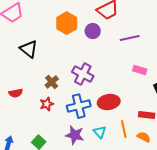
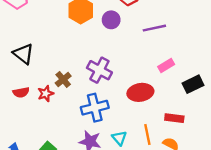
black triangle: (29, 49) -> (23, 54), moved
pink rectangle: (140, 70) -> (166, 65), turned -48
red ellipse: (109, 102) -> (140, 92), moved
red star: (47, 104) -> (46, 94), moved

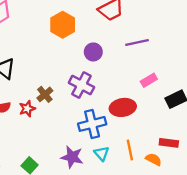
purple circle: (111, 20) -> (93, 52), moved
blue cross: (95, 108) -> (92, 124), moved
red rectangle: (174, 118) -> (169, 143), moved

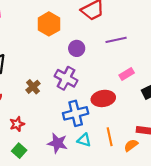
red star: (27, 109) -> (17, 124), moved
cyan triangle: (102, 153) -> (84, 140), turned -32
orange semicircle: (153, 159) -> (131, 145), turned -64

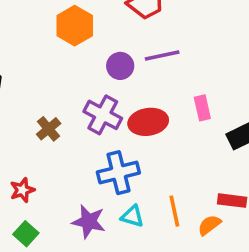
purple line: (116, 40) -> (162, 55), moved
pink rectangle: (127, 74) -> (202, 108), turned -72
red ellipse: (103, 98) -> (148, 122), moved

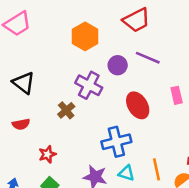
purple line: (162, 55) -> (148, 58), turned 35
purple cross: (103, 115) -> (89, 85), moved
red ellipse: (148, 122) -> (138, 105), turned 68

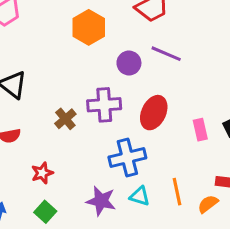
purple cross: (89, 85) -> (104, 105), moved, turned -32
pink rectangle: (177, 95) -> (200, 130), moved
red ellipse: (138, 105) -> (154, 113), turned 56

